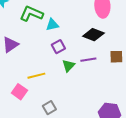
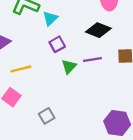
cyan triangle: (52, 25) -> (50, 18), turned -32
yellow line: (36, 76) -> (21, 69), moved

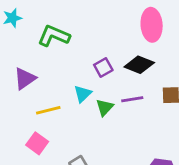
cyan triangle: (50, 18) -> (83, 94), moved
purple square: (57, 44) -> (103, 68), moved

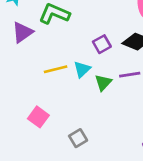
purple triangle: (25, 79) -> (22, 32), moved
yellow line: (48, 110) -> (56, 69), moved

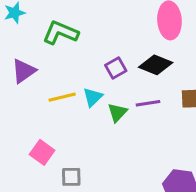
purple triangle: (22, 32) -> (24, 71), moved
gray square: (78, 138) -> (71, 177), moved, turned 30

